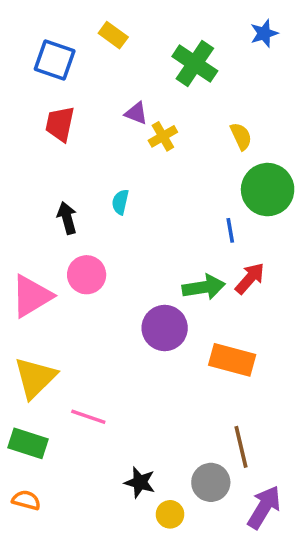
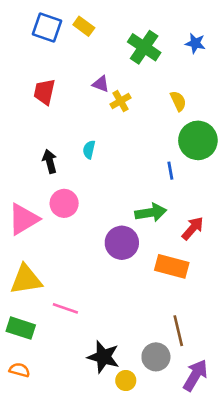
blue star: (264, 33) -> (195, 43), moved, turned 30
blue square: (55, 60) -> (47, 28), moved
red arrow: (250, 278) -> (193, 228), moved
yellow triangle: (35, 378) -> (26, 279), turned 36
black star: (140, 482) -> (103, 357), size x1.4

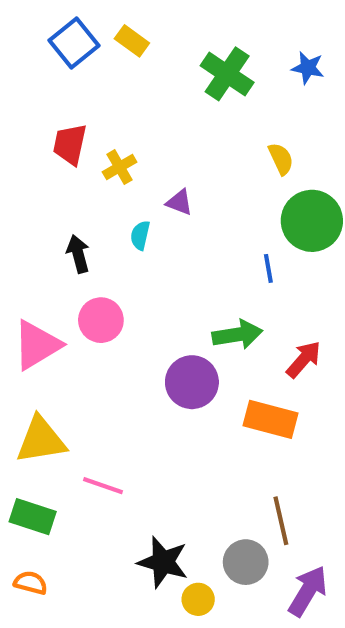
blue square: (47, 28) -> (74, 43), turned 32
purple triangle: (101, 84) -> (180, 202), moved
yellow cross: (121, 101) -> (120, 167), moved

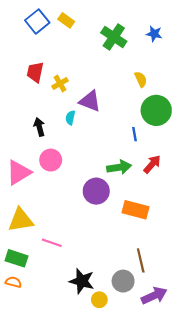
purple triangle: (180, 202) -> (90, 101), size x1.6
red arrow: (304, 359) -> (152, 164), moved
orange semicircle: (31, 583) -> (13, 282), moved
purple arrow: (308, 591) -> (154, 296), turned 35

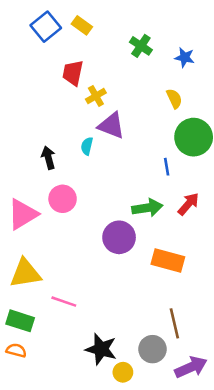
blue star: (154, 34) -> (185, 57), moved
green cross: (114, 37) -> (141, 46), size x0.7
red trapezoid: (35, 72) -> (73, 73), moved
yellow cross: (60, 83) -> (96, 96), moved

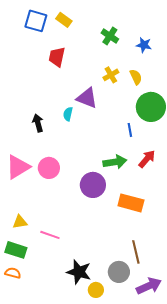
blue square: (46, 27) -> (36, 21), turned -35
yellow cross: (96, 96) -> (111, 75), moved
pink circle: (63, 199) -> (49, 168), moved
yellow triangle: (25, 273) -> (20, 222), moved, size x0.6

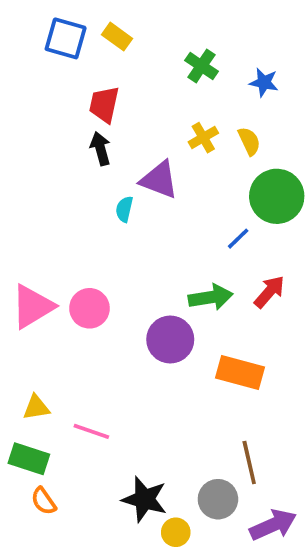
black arrow: (38, 123) -> (100, 149), moved
blue line: (130, 130) -> (238, 239), turned 56
orange semicircle: (13, 273) -> (44, 501), moved, turned -140

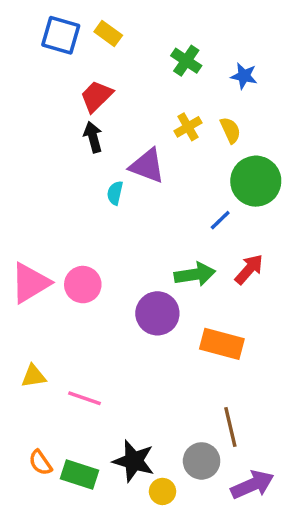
red trapezoid: (104, 104) -> (96, 96), turned 33
green rectangle: (29, 459) -> (79, 475), moved

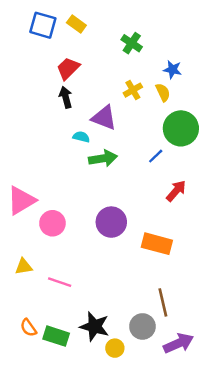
blue star: (244, 76) -> (172, 70), moved
cyan semicircle: (115, 193) -> (81, 137), turned 91
green arrow: (195, 274) -> (103, 158), moved
pink circle: (83, 285) -> (52, 223), moved

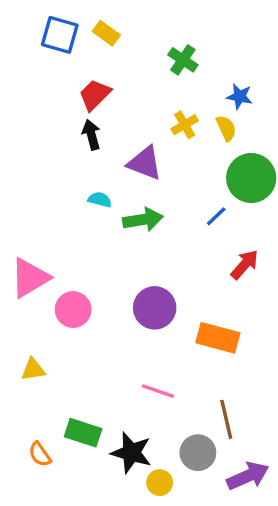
cyan semicircle: (81, 137) -> (100, 200), moved
pink line: (60, 282) -> (158, 391), moved
green rectangle: (56, 336) -> (83, 433), moved

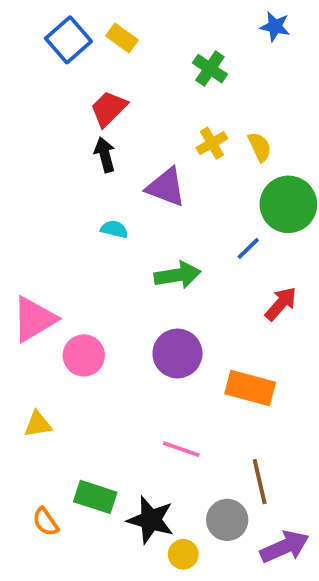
blue square: (60, 35) -> (68, 40), turned 33
blue star: (240, 96) -> (275, 26), moved
green arrow: (143, 220) -> (177, 275), moved

